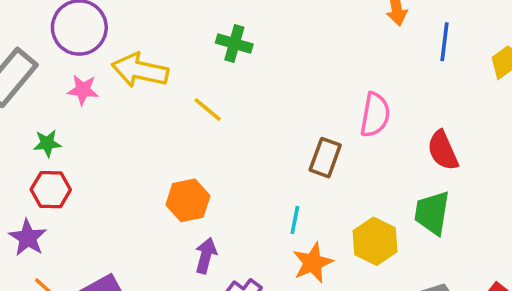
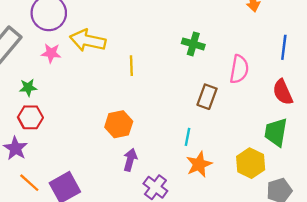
blue line: (445, 42) -> (284, 47), moved
green cross: (234, 44) -> (193, 44), moved
yellow line: (208, 109) -> (131, 66), turned 48
yellow hexagon: (375, 241) -> (251, 163), moved

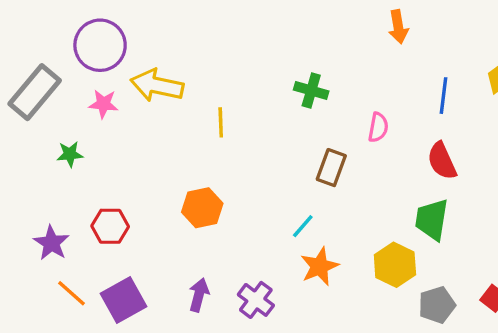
pink semicircle: (239, 69) -> (378, 127), size x0.7
red hexagon: (30, 117) -> (110, 226), moved
cyan line: (188, 137) -> (303, 226), turned 30
purple arrow: (130, 160) -> (199, 295), moved

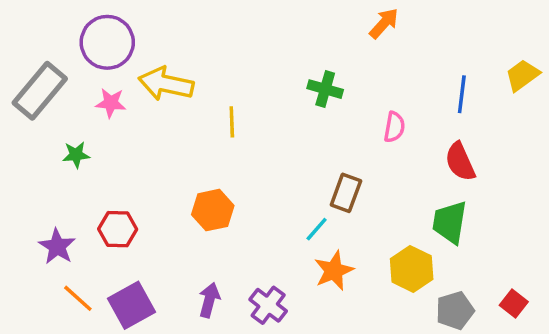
orange arrow: (398, 27) -> (384, 23), moved, turned -128
brown rectangle: (331, 168) -> (346, 193), moved

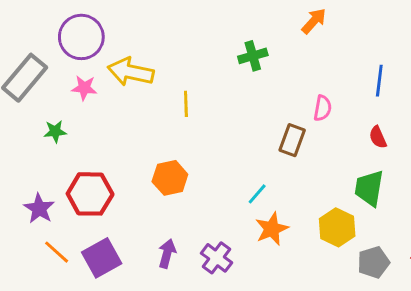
green cross: (325, 89) -> (253, 56), moved, turned -32
red semicircle: (460, 162) -> (378, 137), size x0.7
brown rectangle: (346, 193) -> (292, 140), moved
red hexagon: (118, 229) -> (90, 194), size x1.4

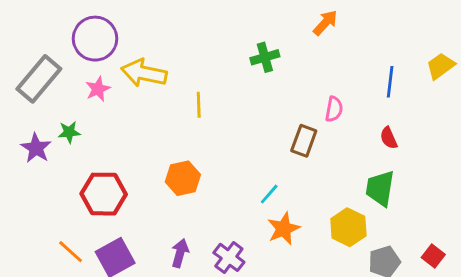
pink star: (84, 88) -> (98, 89), turned -30
purple star: (39, 208) -> (36, 148), moved

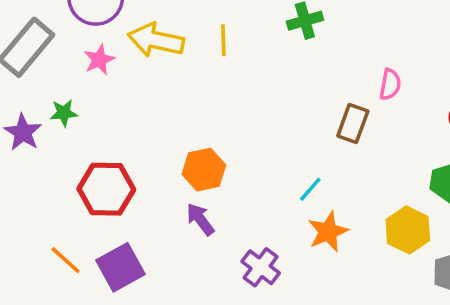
yellow line: (199, 105) -> (223, 40), moved
purple arrow: (180, 253) -> (200, 219), moved, turned -52

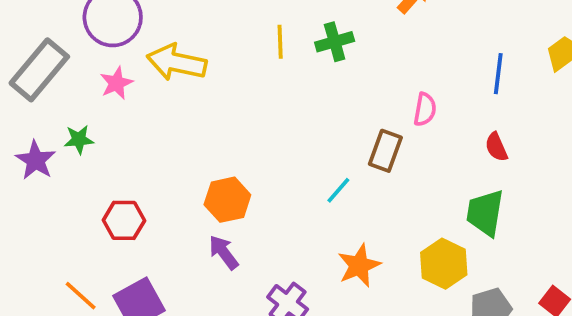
yellow line: (223, 40) -> (280, 42), moved
red hexagon: (106, 189) -> (124, 220), size x0.7
cyan line: (310, 189) -> (338, 190), moved

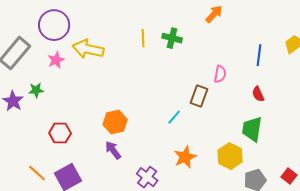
green cross: (335, 42) -> (172, 38), turned 30

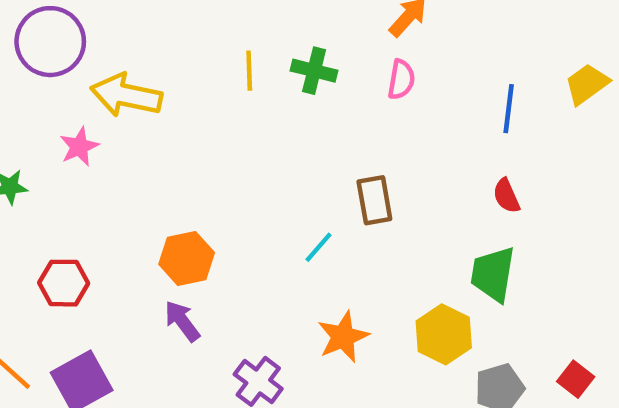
pink star: (56, 60) -> (79, 147), moved
pink semicircle: (220, 74) -> (401, 80), moved
brown rectangle: (199, 96) -> (374, 200), turned -30

